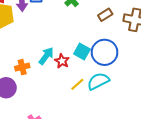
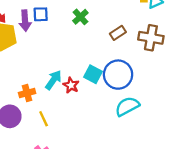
cyan semicircle: (98, 81) -> (127, 106), moved
yellow line: (77, 84) -> (44, 119), moved, turned -72

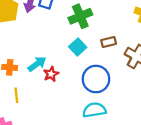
green cross: (80, 17) -> (80, 16), size x1.5
cyan square: (93, 74) -> (78, 47), moved

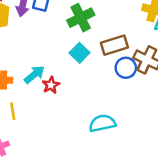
brown rectangle: (109, 42) -> (114, 45), size x1.5
blue circle: (96, 79) -> (126, 68), moved, size x0.7

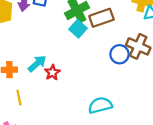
brown rectangle: (114, 45) -> (101, 18), moved
cyan square: (79, 53) -> (78, 29), moved

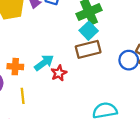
brown rectangle: (101, 18) -> (88, 49), moved

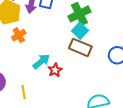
brown rectangle: (88, 49) -> (80, 47), turned 40
orange cross: (15, 67) -> (19, 35), moved, turned -32

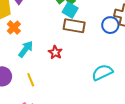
cyan arrow: (41, 61) -> (26, 49), moved

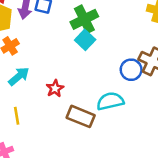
brown rectangle: (74, 26) -> (81, 116), moved
cyan semicircle: (102, 72) -> (110, 101), moved

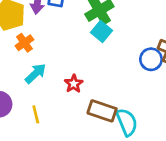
cyan semicircle: (110, 101) -> (127, 122), moved, turned 84

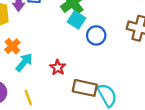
orange cross: (24, 43) -> (12, 46), moved
blue circle: (151, 59) -> (96, 35), moved

